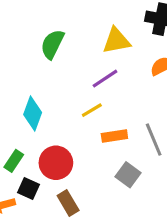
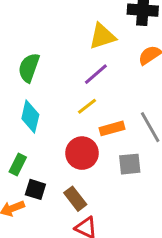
green semicircle: (52, 44) -> (29, 68), moved
red circle: (56, 163) -> (82, 153), moved
gray square: (128, 175) -> (130, 164), turned -35

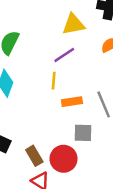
yellow line: (87, 106) -> (54, 81), turned -54
red circle: (82, 153) -> (64, 159), moved

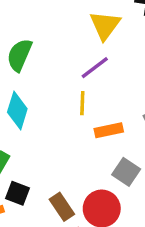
yellow triangle: (73, 24) -> (105, 25), turned -40
gray square: (83, 133) -> (126, 172), turned 36

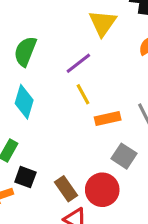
purple line: (95, 68) -> (78, 63), moved
yellow line: (82, 103) -> (83, 94), turned -30

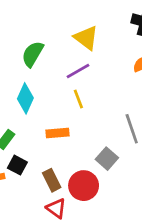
yellow triangle: (103, 23) -> (86, 38), moved, turned -36
orange rectangle: (108, 118) -> (58, 133), moved

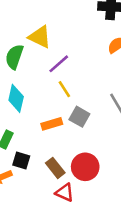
yellow triangle: (86, 38) -> (40, 37), moved
gray square: (107, 159) -> (79, 117), moved

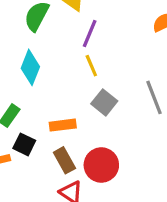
purple line: (59, 64) -> (90, 34), turned -35
orange rectangle: (52, 124) -> (63, 125), moved

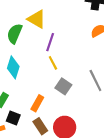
orange rectangle: (63, 125) -> (37, 103), turned -49

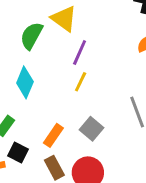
yellow line: (53, 63) -> (81, 82), turned 48
gray square: (63, 86) -> (92, 129), moved

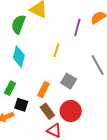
purple line: (80, 53) -> (77, 27), moved

